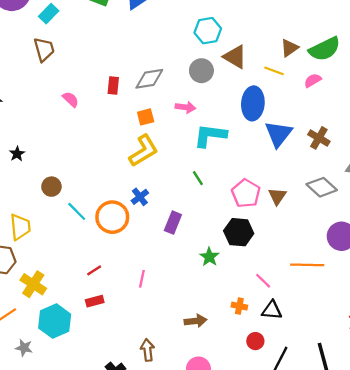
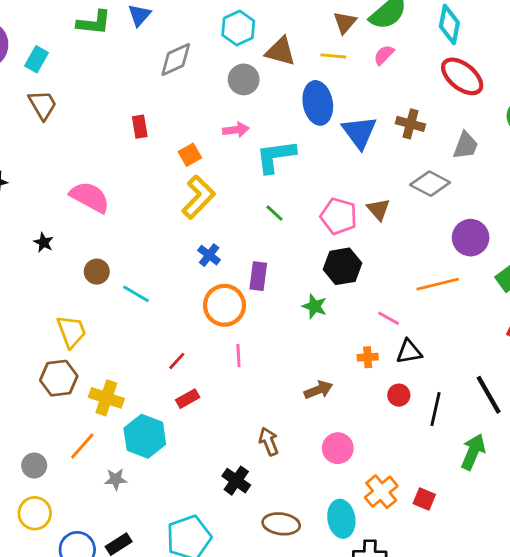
gray diamond: (149, 79) -> (176, 60), moved
pink semicircle: (71, 99) -> (90, 197), moved, size x1.8
orange circle: (112, 217) -> (224, 305), moved

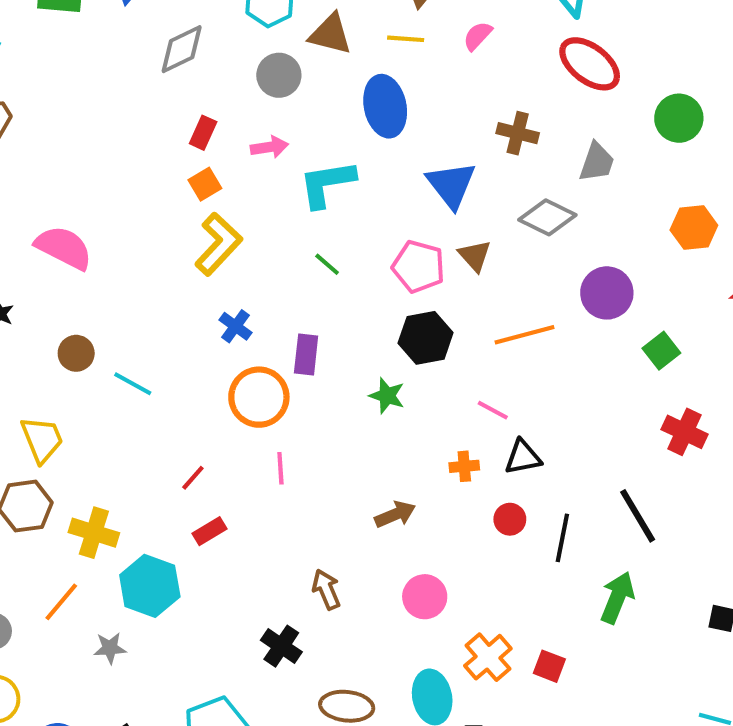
red rectangle: (140, 127) -> (203, 133), moved, turned 35
blue triangle: (359, 132) -> (451, 185), moved
orange line: (438, 284) -> (524, 335), moved

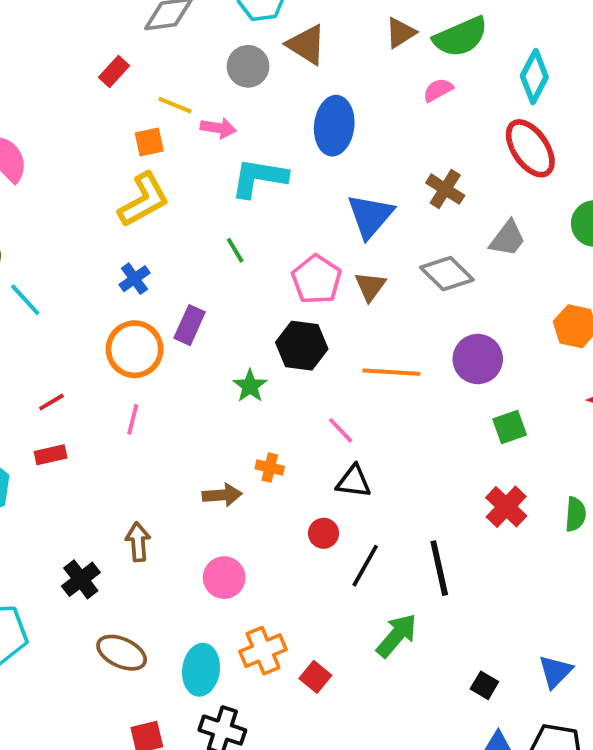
yellow line: (406, 39) -> (175, 105), moved
red rectangle: (203, 133) -> (114, 72), moved
orange cross: (464, 466) -> (270, 468), moved

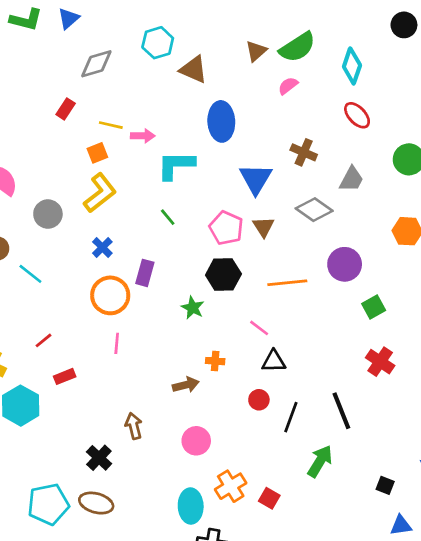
gray circle: (248, 66) -> (48, 214), moved
red ellipse: (530, 148) -> (357, 115), size x0.7
red line: (51, 402) -> (43, 340), moved
brown ellipse: (122, 653) -> (96, 503), moved

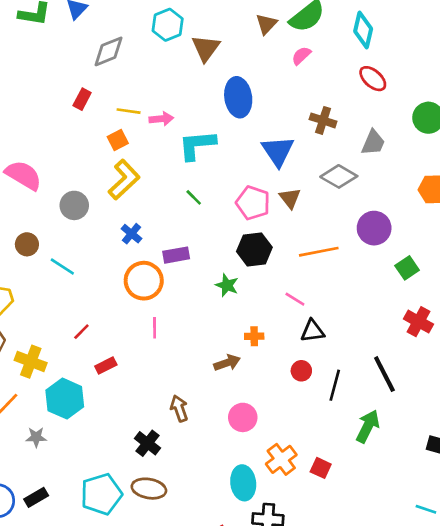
brown triangle: (194, 69) -> (206, 48), turned 48
purple rectangle: (145, 273) -> (176, 255), turned 70

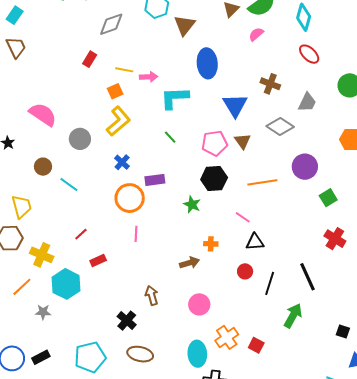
pink pentagon: (253, 203) -> (215, 143), turned -30
brown ellipse: (149, 489) -> (140, 354), moved

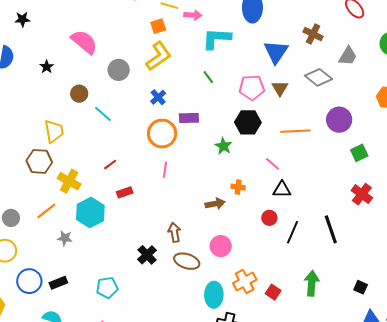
green arrow: (293, 316) -> (312, 283), moved, turned -30
brown ellipse: (140, 354) -> (187, 261), moved
cyan pentagon: (90, 357) -> (107, 288), size x0.7

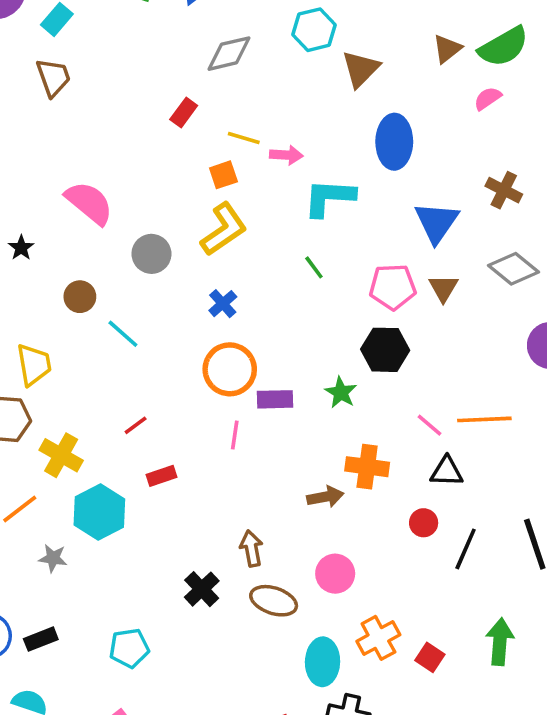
purple rectangle: (189, 118) -> (275, 399), moved
orange line: (295, 131) -> (484, 419), moved
orange cross: (238, 187) -> (367, 467), size x1.6

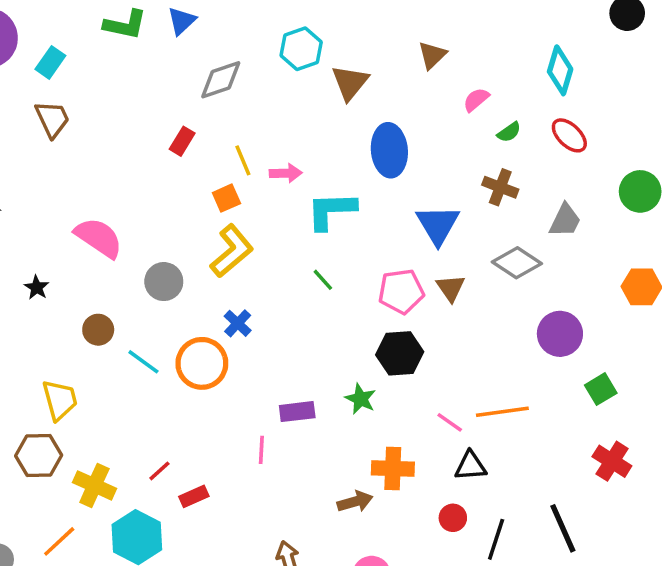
green semicircle: (503, 47) -> (509, 132), moved, size x0.5
yellow line: (244, 138) -> (243, 160), turned 56
orange circle: (230, 369) -> (202, 363), moved
red line: (136, 425) -> (159, 471), moved

